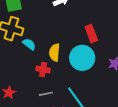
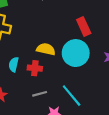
cyan semicircle: (29, 44) -> (14, 65), moved, turned -112
yellow semicircle: (55, 52) -> (46, 49), turned 102

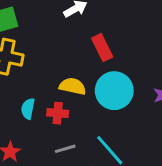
red rectangle: (84, 27) -> (102, 47), moved

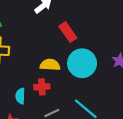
cyan semicircle: (28, 109) -> (20, 96), moved

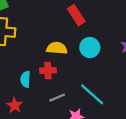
cyan circle: (82, 63) -> (90, 48), size x0.7

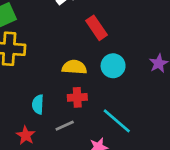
red cross: (48, 70) -> (77, 97), moved
gray line: (57, 98) -> (65, 126), moved

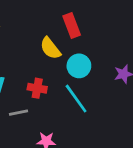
yellow semicircle: (74, 67) -> (50, 48), moved, turned -145
cyan line: (117, 121) -> (76, 99), moved

